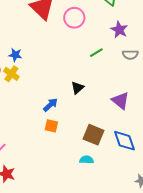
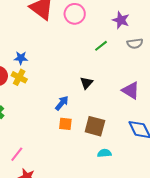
brown square: (93, 135) -> (95, 126), moved

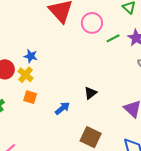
green line: (101, 46) -> (113, 38), moved
orange square: (65, 124) -> (30, 97), moved

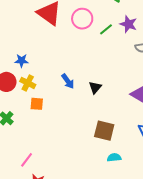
blue star: (31, 56) -> (22, 61), moved
blue arrow: (62, 108) -> (68, 81), moved, turned 105

